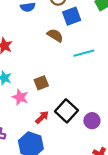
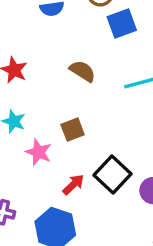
brown semicircle: (55, 35) -> (82, 71), moved

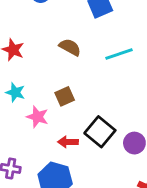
red arrow: (73, 185) -> (68, 142), turned -132

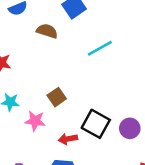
brown semicircle: (70, 47) -> (47, 31), moved

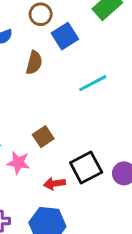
brown semicircle: (47, 31) -> (34, 63), turned 85
black square: (96, 124) -> (86, 168), turned 32

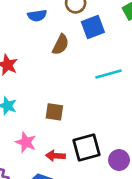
brown square: (43, 137) -> (54, 112), turned 30
pink star: (18, 163) -> (26, 142), moved

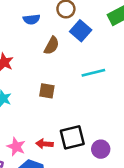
blue square: (93, 27) -> (81, 31), turned -30
brown square: (54, 112) -> (47, 91), moved
pink star: (26, 142) -> (16, 147), moved

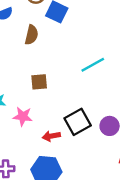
cyan line: (93, 73) -> (93, 65), moved
pink star: (16, 147) -> (23, 116), moved

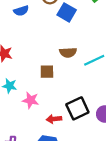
brown semicircle: (32, 35) -> (68, 52), moved, turned 70

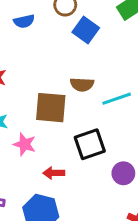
brown square: (47, 72) -> (51, 108), size x1.6
black square: (77, 108) -> (90, 144), moved

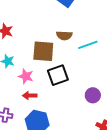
black square: (90, 144) -> (58, 75), moved
red arrow: (54, 173) -> (30, 96), moved

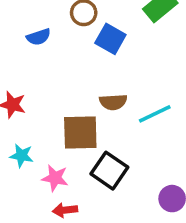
black square: (58, 75) -> (109, 171), turned -30

